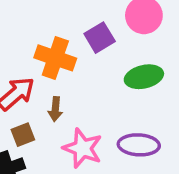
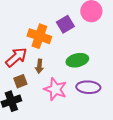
green ellipse: (144, 77) -> (77, 60), moved

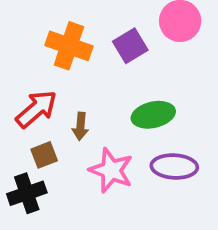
orange cross: (39, 36) -> (69, 46), moved

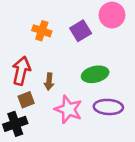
orange cross: (69, 46) -> (42, 31), size x0.7
red arrow: (36, 109) -> (21, 71), turned -36

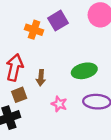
purple square: (81, 31) -> (58, 21), moved
pink star: (68, 109) -> (59, 104), size x0.6

